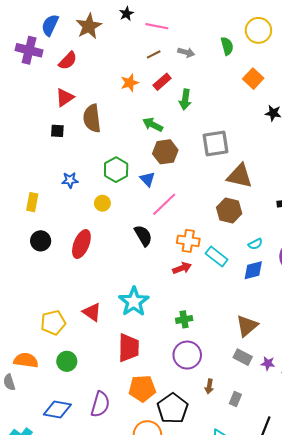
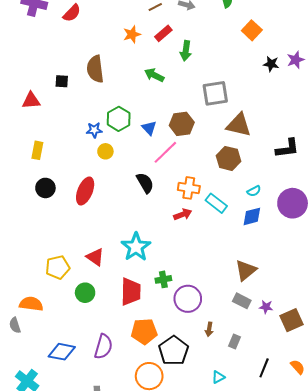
red triangle: (65, 97) -> (31, 101), moved, turned 30
brown hexagon: (165, 152) -> (182, 124), moved
blue star: (70, 180) -> (94, 130), moved
green cross: (184, 319) -> (163, 279), moved
green circle: (67, 361) -> (85, 293), moved

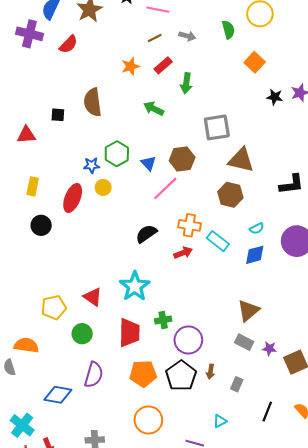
black semicircle: (145, 183) -> (146, 234), moved, turned -95
red ellipse: (85, 191) -> (73, 198), moved
purple semicircle: (103, 347) -> (94, 375), moved
black pentagon: (174, 351) -> (181, 376), moved

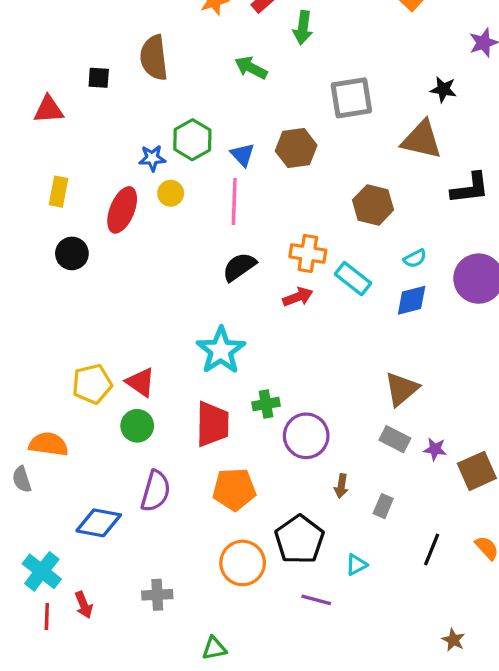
black star: (275, 97) -> (443, 89), moved
brown triangle: (241, 160) -> (422, 140), moved
pink line: (165, 188) -> (234, 202), moved, turned -44
red triangle: (93, 297) -> (141, 382), moved
black pentagon: (181, 376) -> (299, 540), moved

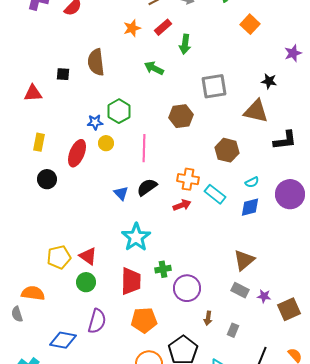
blue triangle: (243, 155) -> (121, 193), moved

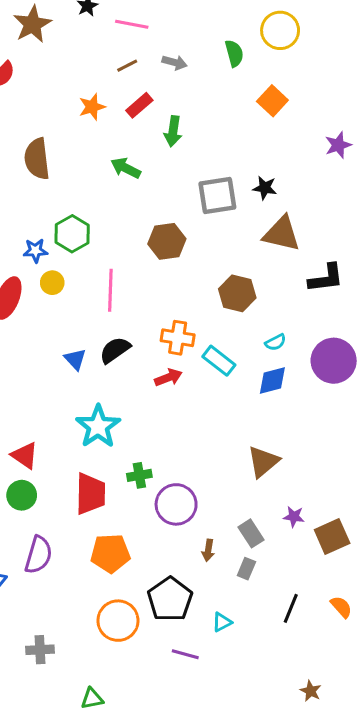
black star: (269, 81) -> (265, 188), moved
gray rectangle: (240, 290) -> (251, 533), moved, turned 30

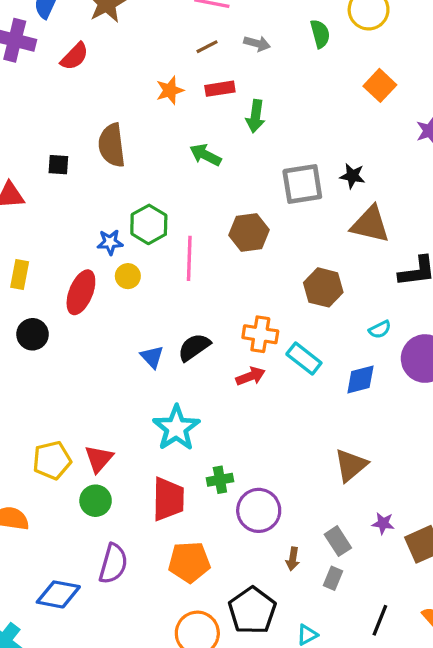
orange square: (272, 101) -> (380, 85), moved
red rectangle: (139, 105) -> (220, 89), turned 32
pink line: (110, 290) -> (189, 258), moved
cyan semicircle: (275, 342) -> (380, 329), moved
red triangle: (25, 455) -> (99, 459), turned 36

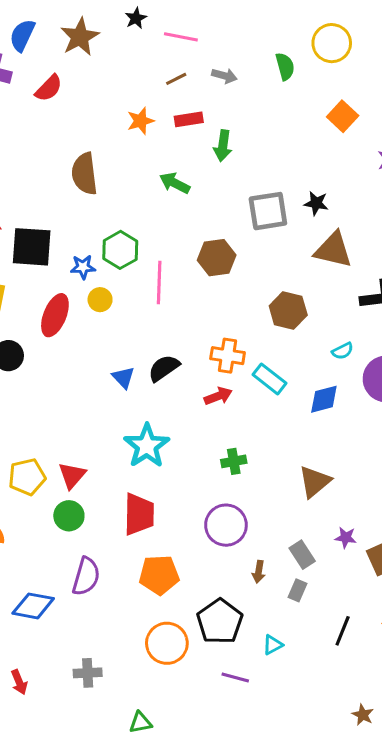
black square: (58, 165) -> (32, 247), moved, size x2.0
green cross: (220, 480) -> (234, 461), moved

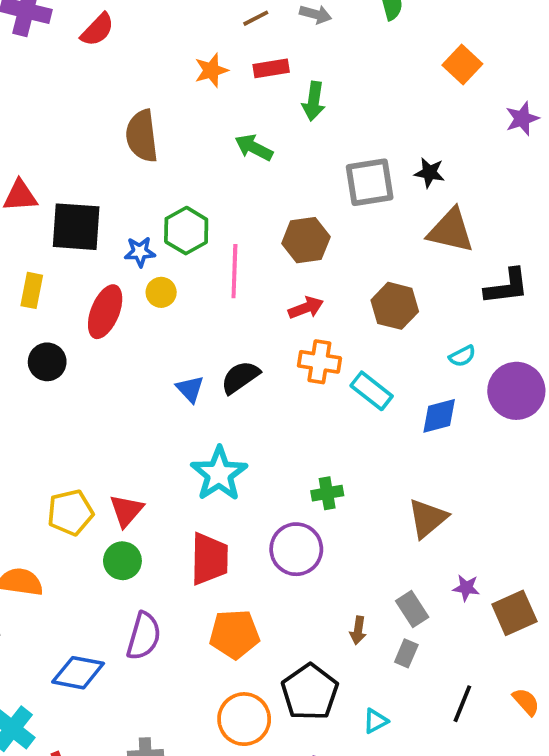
red arrow: (218, 396) -> (306, 308), moved
purple circle: (226, 525) -> (296, 549), moved

